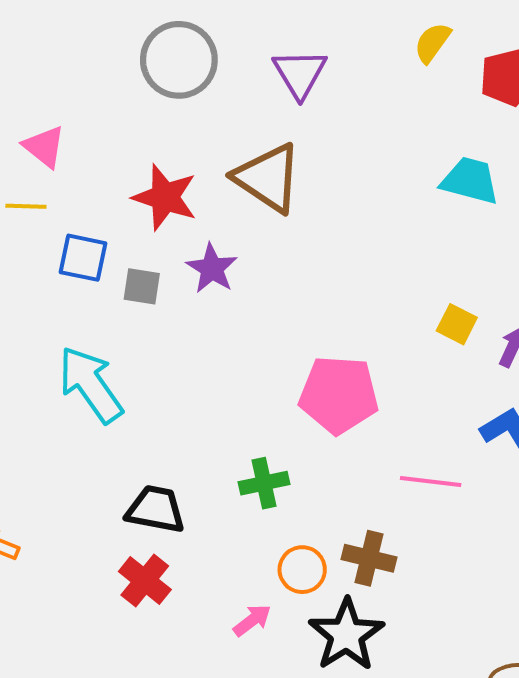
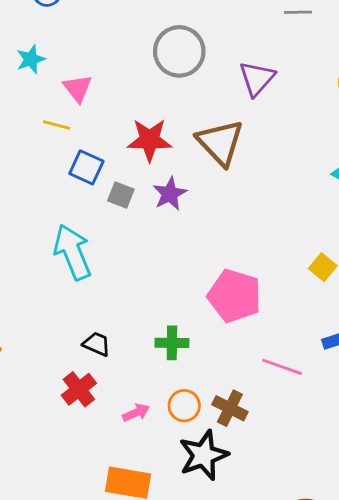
red star: (165, 197) -> (150, 140), turned -30
black trapezoid: (156, 509) -> (97, 344), size x0.7
pink arrow: (252, 620) -> (136, 413), moved

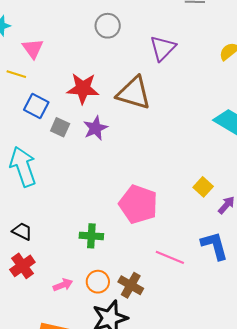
gray circle: (179, 51) -> (108, 26), size x0.7
brown triangle: (220, 142) -> (134, 93), turned -33
black trapezoid: (97, 344) -> (22, 231), moved

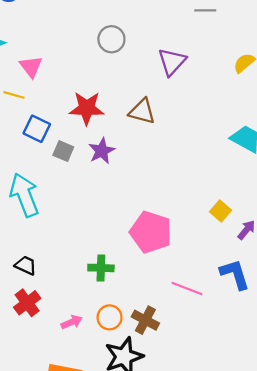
brown triangle: (134, 93) -> (142, 111), size x0.7

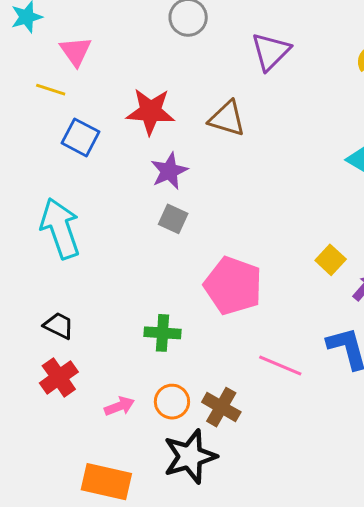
gray square: (63, 151) -> (173, 219), moved

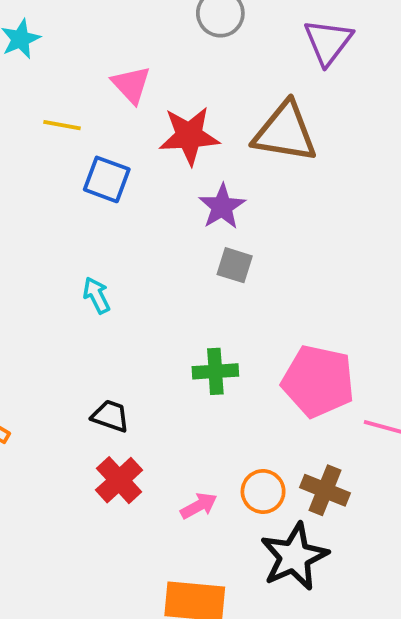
pink triangle: (76, 51) -> (131, 85), moved
brown triangle: (227, 119) -> (285, 132), size x1.4
cyan arrow: (60, 228) -> (96, 295), size x0.5
pink pentagon: (233, 286) -> (318, 381), moved
green cross: (163, 333) -> (215, 371), moved

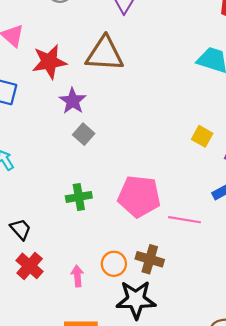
gray square: (235, 265) -> (84, 134), turned 30
black trapezoid: (110, 416) -> (21, 229), turned 35
pink arrow: (199, 506) -> (77, 276), turned -60
black star: (294, 557) -> (136, 300), turned 30

